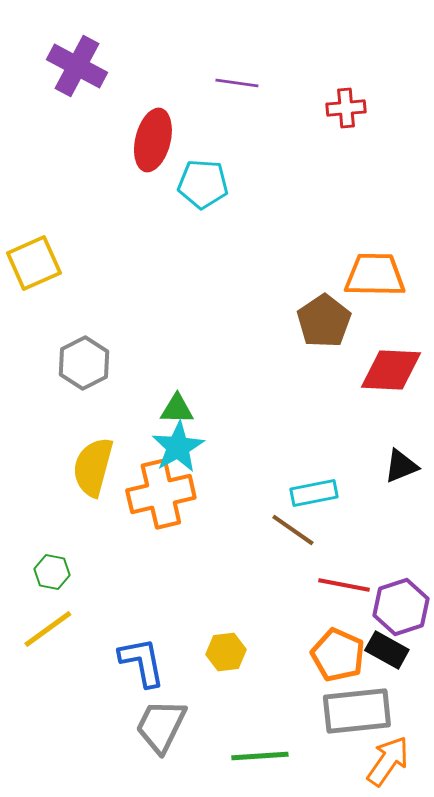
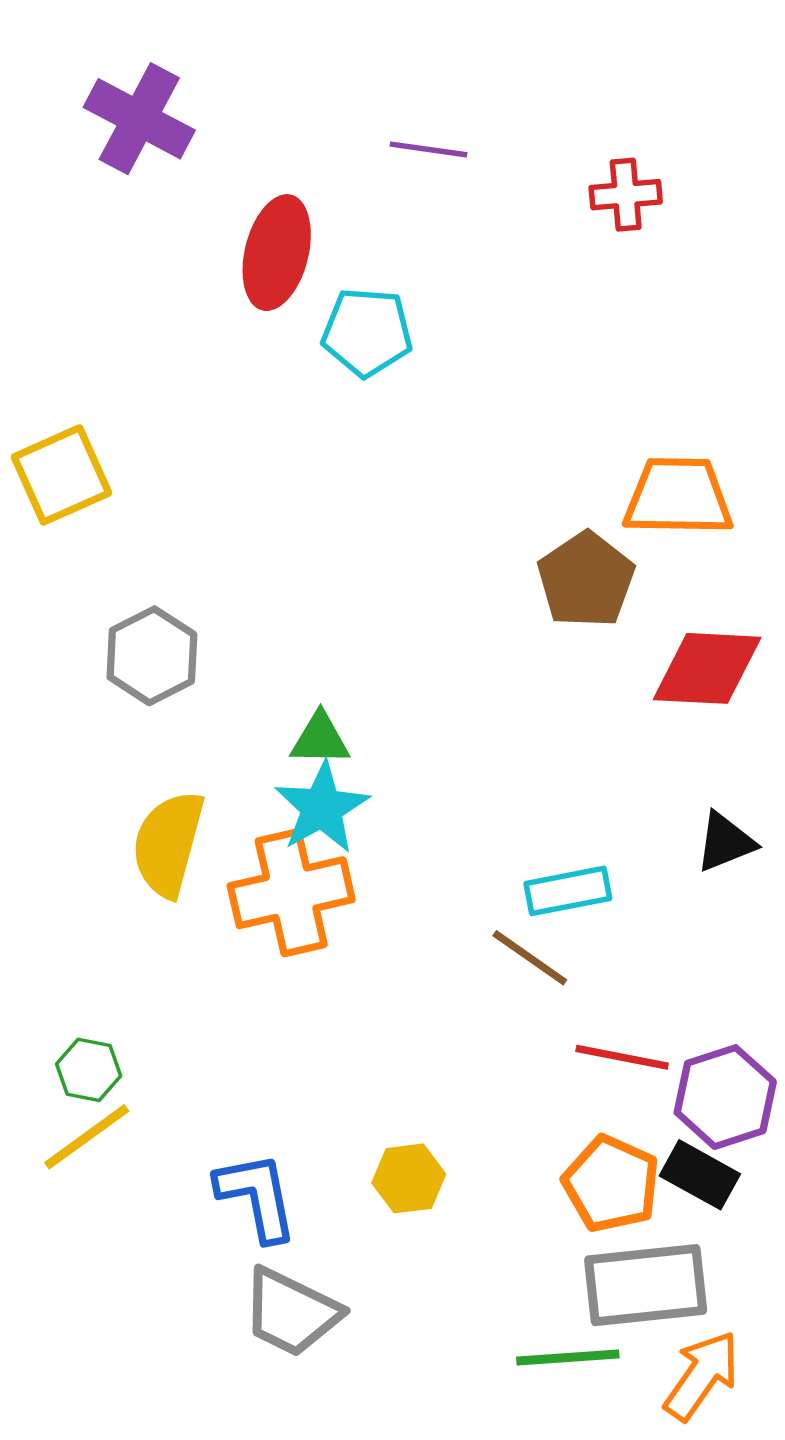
green hexagon: (52, 572) -> (89, 1070), moved
gray trapezoid: (161, 726) -> (291, 1312), turned -90
green line: (260, 756) -> (568, 1357), moved

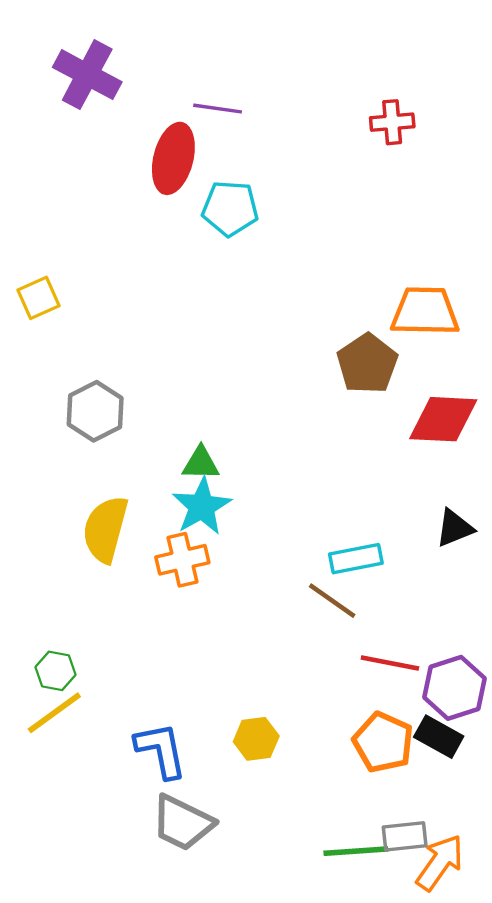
purple line: (429, 149) -> (218, 109), moved
yellow square: (61, 475) -> (38, 298), size x0.7
orange cross: (291, 893) -> (182, 560), size x0.7
gray rectangle: (646, 1285) -> (405, 836), moved, size x0.6

